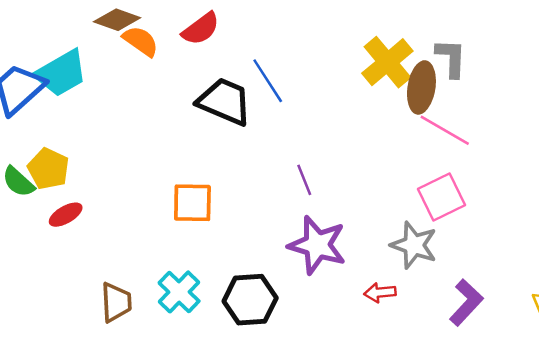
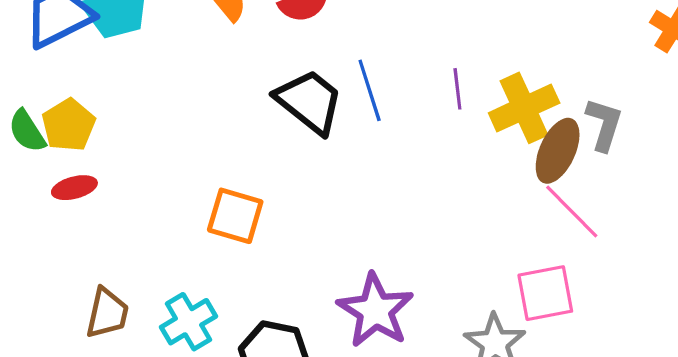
purple line: (304, 180) -> (457, 89), moved

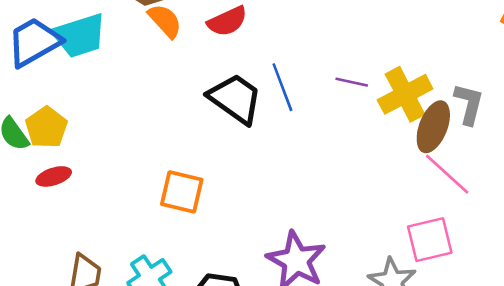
purple line: (457, 89) -> (352, 82), turned -68

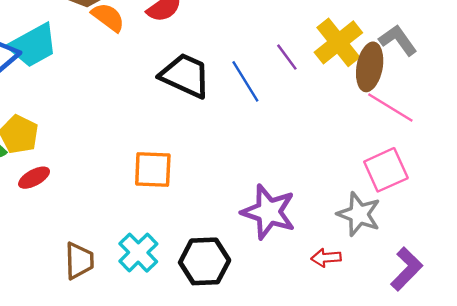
purple line: (352, 82) -> (287, 57), moved, turned 52
blue line: (282, 87) -> (245, 81), moved
gray L-shape: (469, 104) -> (398, 40), turned -39

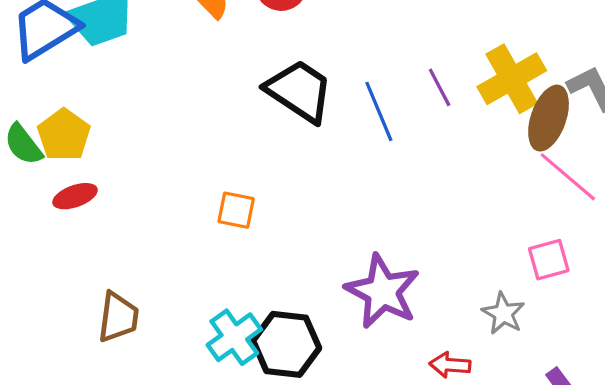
orange square: (153, 169) -> (236, 210), size x0.7
pink square: (386, 170) -> (549, 260), size x0.7
gray star: (359, 214) -> (503, 313), size x0.7
cyan cross: (138, 253) -> (234, 337), moved

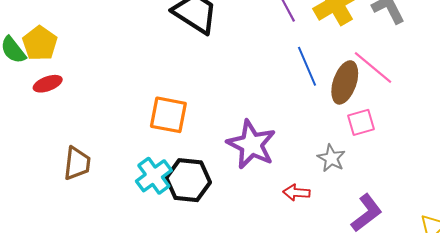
blue line: (379, 111) -> (307, 66), moved
brown ellipse: (549, 118) -> (345, 82), moved
orange square: (236, 210) -> (168, 115), moved, size x1.5

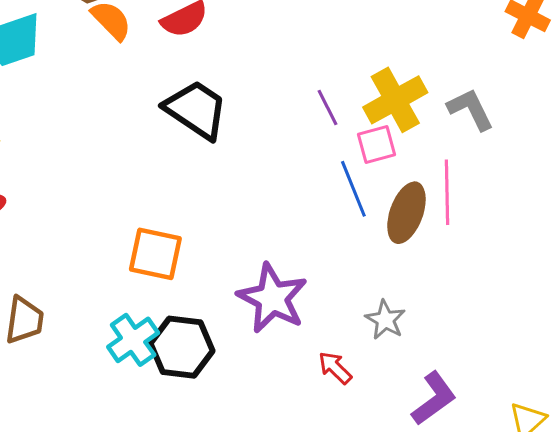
pink line: (373, 68) -> (447, 192), turned 48
pink square: (361, 122) -> (377, 145), moved
red arrow: (297, 193) -> (335, 368), turned 40

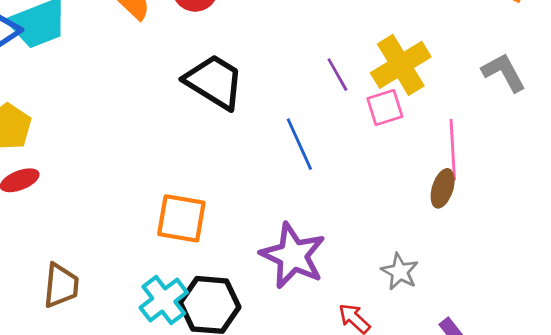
gray L-shape: (471, 109) -> (504, 72), moved
blue line: (353, 189) -> (299, 144), moved
brown ellipse: (406, 213) -> (443, 188), moved, size x0.7

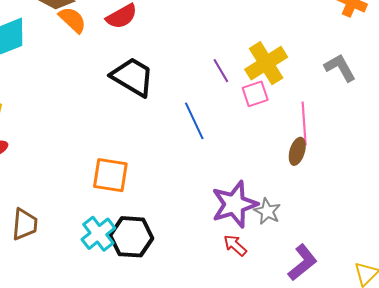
purple star: (293, 256) -> (234, 204), moved, turned 30

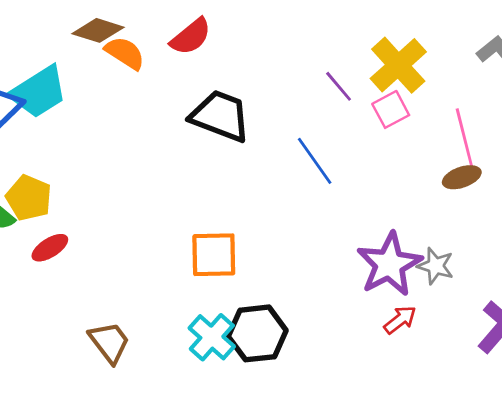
brown ellipse: (297, 151) -> (462, 177), turned 64
brown trapezoid: (25, 224) -> (109, 342), turned -32
red arrow: (235, 245) -> (400, 320), turned 110

